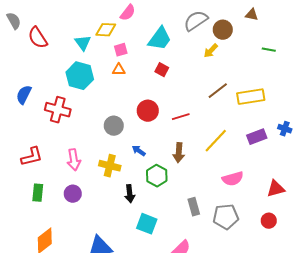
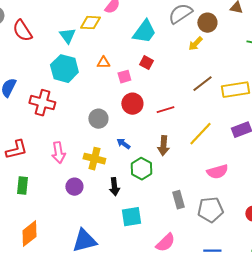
pink square: (121, 50) -> (124, 77), moved
purple circle: (73, 194) -> (74, 187), moved
cyan square: (147, 224) -> (131, 217), turned -30

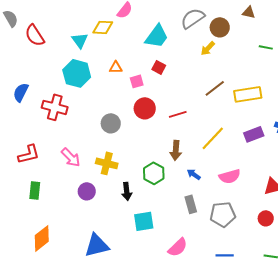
blue arrow: (123, 144) -> (194, 174), moved
pink arrow: (58, 153) -> (71, 157), turned -35

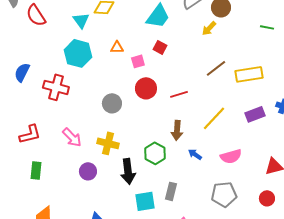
black arrow: (127, 191) -> (128, 171), size x1.4
gray rectangle: (191, 204) -> (171, 191), moved, turned 30

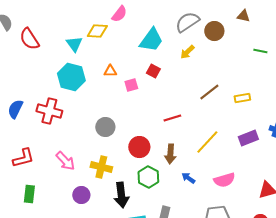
yellow arrow: (209, 28) -> (187, 52), moved
blue semicircle: (22, 72) -> (15, 109), moved
yellow rectangle: (249, 74) -> (242, 98), size x0.6
red circle: (146, 88) -> (139, 147), moved

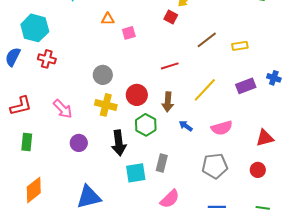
red square: (153, 71) -> (171, 17), moved
cyan hexagon: (71, 77) -> (35, 28), moved
red cross: (49, 111) -> (47, 59), size x0.7
yellow cross: (101, 167) -> (106, 105), moved

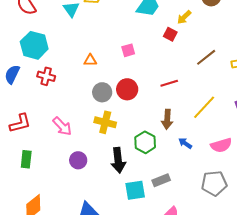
orange triangle: (108, 19) -> (90, 60), moved
red circle: (137, 95) -> (127, 89), moved
gray rectangle: (162, 163) -> (161, 180), turned 54

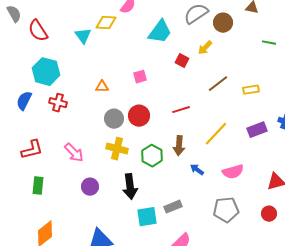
yellow arrow: (184, 17) -> (205, 48), moved
green hexagon: (145, 142) -> (152, 156), moved

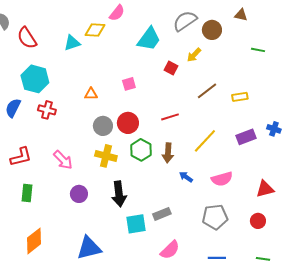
cyan triangle: (83, 36) -> (72, 43), turned 48
green hexagon: (152, 156) -> (141, 150), moved

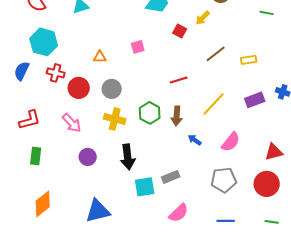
red circle: (128, 123) -> (79, 88), moved
pink semicircle: (222, 179) -> (231, 142), turned -35
red circle: (258, 221) -> (267, 184), size x1.6

